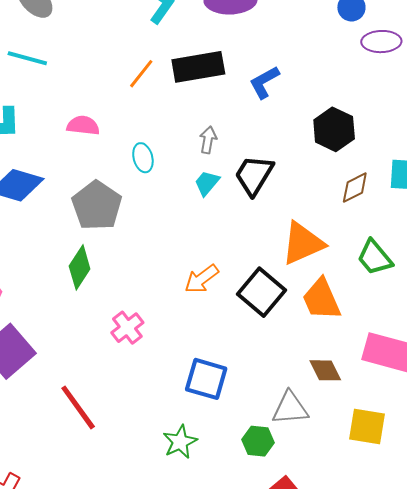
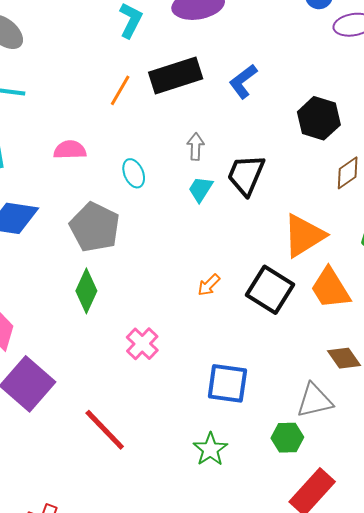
orange arrow: (202, 279) -> (209, 285), size x0.7

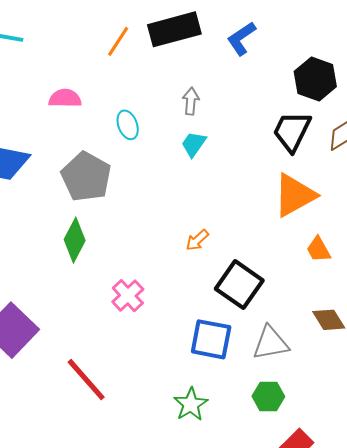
black trapezoid: (246, 175) -> (292, 131), moved
orange trapezoid: (330, 288) -> (318, 249), size x0.6
black square: (270, 290) -> (239, 285), moved
gray triangle: (315, 401) -> (271, 343), moved

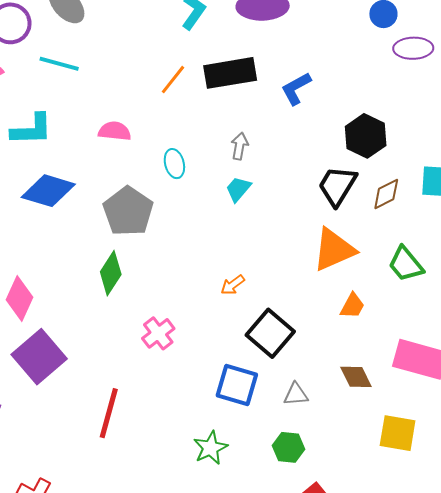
orange trapezoid: (318, 249) -> (352, 306), turned -128
gray triangle: (271, 343) -> (296, 394), size x0.7
red line: (86, 380) -> (109, 413), turned 51

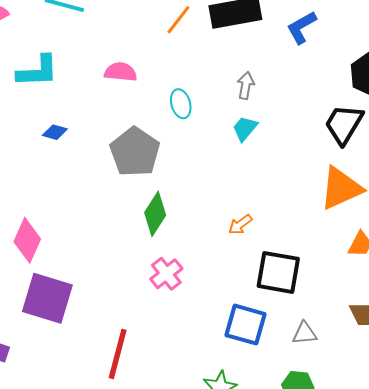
blue diamond: (48, 191) -> (55, 132), size x0.5
green diamond: (111, 273) -> (155, 214), moved
black square: (270, 333) -> (278, 272), turned -30
purple square: (39, 357) -> (47, 298), turned -32

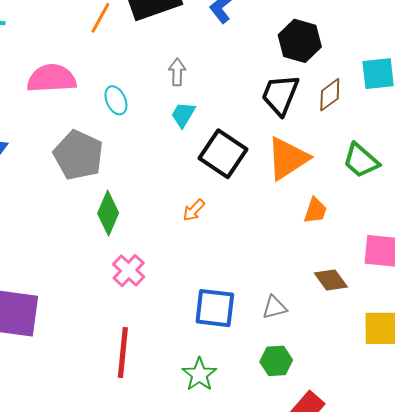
pink semicircle: (121, 72) -> (52, 78), size x1.5
black square: (278, 272) -> (223, 154), moved, turned 33
red line: (118, 354) -> (123, 353), moved

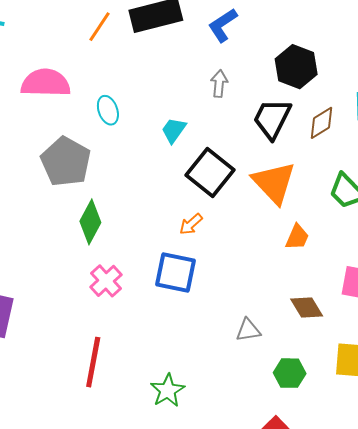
gray arrow: (177, 72) -> (219, 84), moved
orange triangle: (288, 158) -> (274, 183), turned -45
orange arrow: (194, 210) -> (191, 224), moved
blue square: (215, 308) -> (176, 272), moved
green hexagon: (276, 361) -> (290, 373), moved

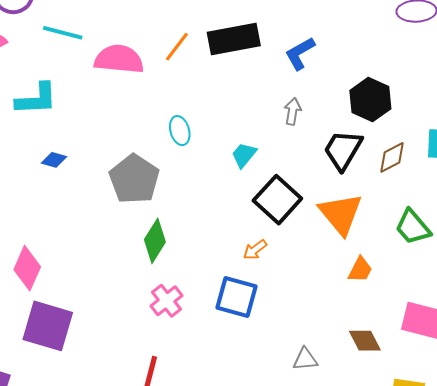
pink semicircle: (46, 83) -> (119, 59), moved

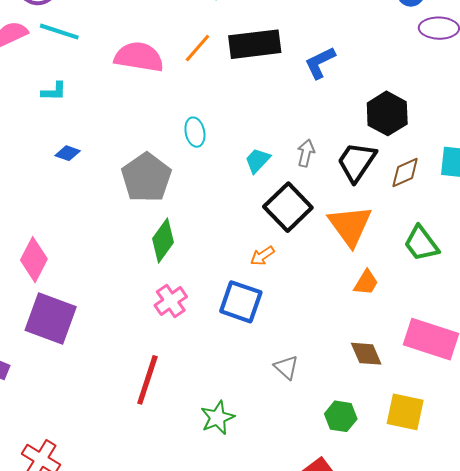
cyan line: (63, 33) -> (59, 32), moved
cyan L-shape: (36, 99) -> (54, 91), size x0.6
gray arrow: (293, 111) -> (306, 153), moved
gray triangle: (305, 359) -> (286, 367), moved, turned 44

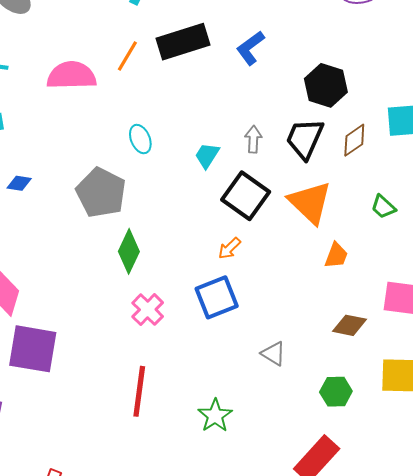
green trapezoid: (421, 243) -> (383, 207), size x0.7
blue square: (241, 302) -> (217, 297), turned -30
brown diamond: (366, 354) -> (349, 325), turned -44

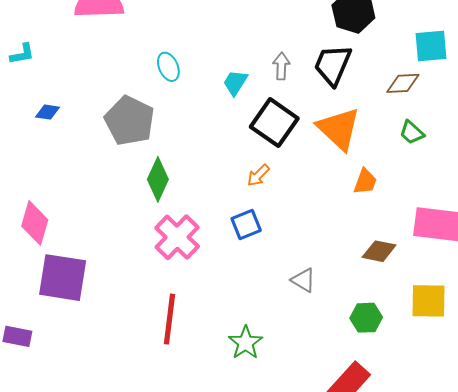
brown diamond: (354, 140) -> (403, 83), moved, turned 32
blue square: (217, 297) -> (246, 224), size x0.7
pink cross: (148, 310) -> (177, 237), size x1.4

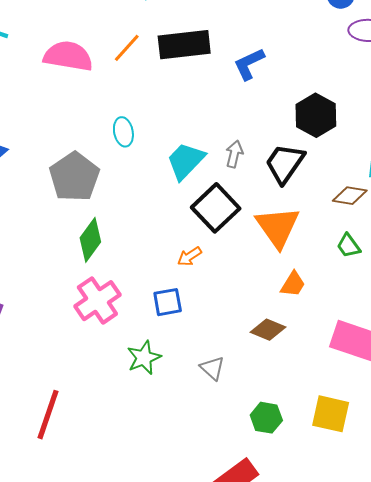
cyan trapezoid: (235, 83) -> (186, 161), size x1.5
brown diamond: (379, 251) -> (268, 330), moved
red line: (170, 319) -> (48, 415), moved
green star: (246, 343) -> (144, 358), moved

